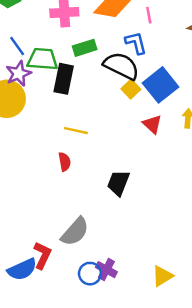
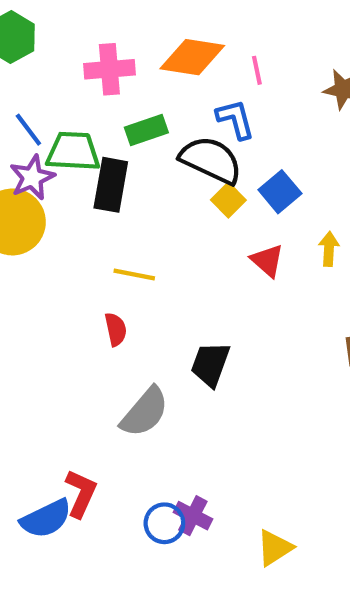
blue square: (160, 85) -> (280, 192), size x0.7
gray semicircle: (75, 232) -> (145, 412), moved
yellow triangle: (162, 276) -> (275, 548), moved

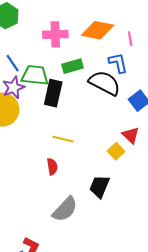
yellow square: (228, 200) -> (116, 151), moved

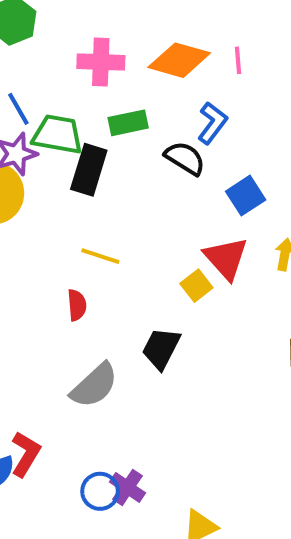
pink line: (130, 39) -> (238, 60), moved
blue L-shape: (118, 63) -> (212, 123), turned 45
black semicircle: (105, 83) -> (185, 158), size x0.7
red triangle: (131, 135) -> (226, 258), size x1.4

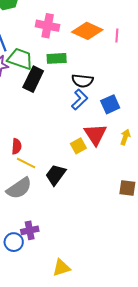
blue L-shape: (212, 123) -> (80, 100), moved
black semicircle: (185, 158) -> (82, 81), turned 145
yellow line: (100, 256) -> (26, 163), moved
purple cross: (127, 487) -> (30, 230), moved, turned 36

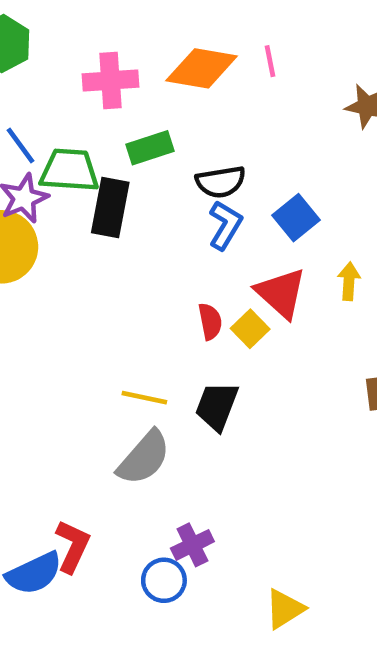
red semicircle: (17, 146) -> (210, 321), moved

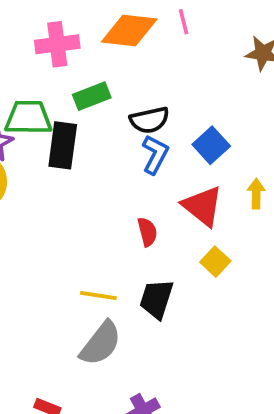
yellow square: (250, 329) -> (215, 262), moved

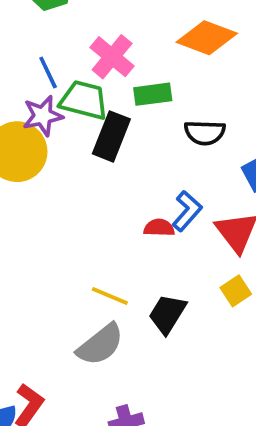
pink cross: (57, 44) -> (112, 57), moved, turned 33
blue L-shape: (155, 154) -> (187, 211), moved
red semicircle: (147, 232) -> (159, 228), moved, turned -88

